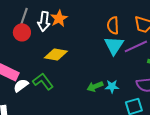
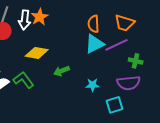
cyan triangle: (114, 45) -> (95, 44), turned 30
green arrow: (95, 86) -> (62, 71), moved

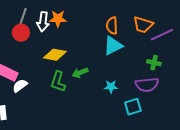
orange star: (40, 17) -> (58, 19), turned 30
purple line: (117, 45) -> (162, 35), moved
green L-shape: (24, 80) -> (58, 82), moved, turned -125

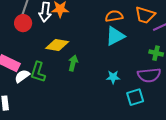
orange semicircle: (112, 26) -> (114, 16), turned 84
green arrow: (80, 73) -> (73, 63), moved, turned 126
green L-shape: (58, 82) -> (38, 72), moved

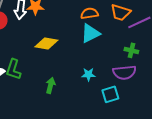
yellow diamond: (57, 45) -> (46, 43), moved
green arrow: (73, 63) -> (50, 85), moved

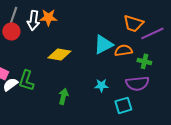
orange semicircle: (89, 13) -> (123, 50), moved

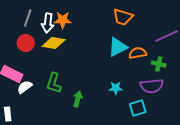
orange trapezoid: (133, 23) -> (123, 17), moved
red circle: (11, 31) -> (26, 43), moved
yellow diamond: (59, 54) -> (54, 43), moved
green L-shape: (26, 80) -> (54, 83), moved

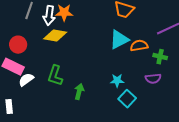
red circle: (26, 43) -> (18, 45), moved
purple semicircle: (152, 86) -> (153, 79), size x0.7
cyan square: (138, 108) -> (127, 99), moved, turned -30

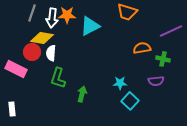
yellow diamond: (55, 36) -> (42, 38), moved
cyan triangle: (119, 40) -> (90, 26), moved
red circle: (18, 45) -> (32, 52), moved
white semicircle: (26, 80) -> (51, 53), moved, turned -49

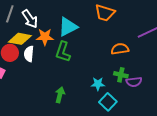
orange star: (67, 15) -> (45, 37), moved
white arrow: (52, 18) -> (30, 19), turned -42
green cross: (163, 59) -> (121, 75), moved
green L-shape: (58, 78) -> (63, 52), moved

